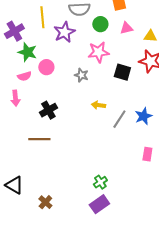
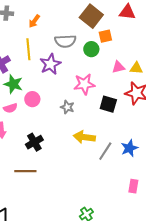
green circle: (100, 24) -> (91, 49), moved
pink triangle: (126, 28) -> (118, 67), moved
yellow arrow: (98, 105) -> (84, 137), size x1.5

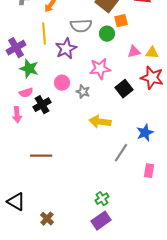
pink circle: (32, 99) -> (62, 83), moved
black square: (108, 104) -> (124, 89), turned 36
black cross: (34, 142) -> (42, 105), moved
gray line: (105, 151) -> (121, 153), moved

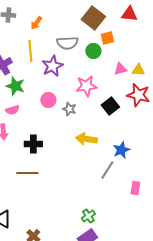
black cross: (42, 105) -> (33, 144), moved, turned 30
blue star: (145, 133) -> (121, 150), moved

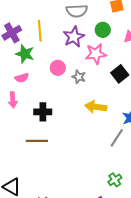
yellow line: (30, 51) -> (40, 31), moved
green circle: (93, 51) -> (103, 30), moved
purple star: (52, 66) -> (74, 37), moved
green cross: (88, 216) -> (115, 180), moved

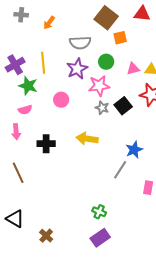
gray star: (79, 77) -> (102, 108), moved
yellow arrow: (96, 107) -> (87, 139), moved
brown line: (37, 141) -> (18, 173), moved, turned 65
green cross: (115, 180) -> (99, 212), moved, turned -32

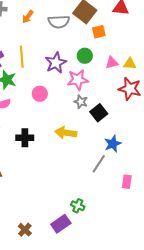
gray semicircle: (80, 43) -> (59, 22), moved
black square: (123, 106) -> (99, 113), moved
purple rectangle: (100, 238) -> (61, 224), moved

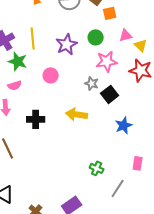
pink triangle: (112, 63) -> (126, 35), moved
yellow triangle: (130, 64) -> (141, 45), turned 40
pink star: (78, 80) -> (107, 61), moved
gray line: (99, 164) -> (118, 188), moved
green cross: (78, 206) -> (97, 168), moved

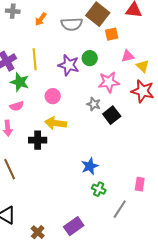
green circle: (96, 37) -> (90, 58), moved
purple star: (67, 44) -> (69, 65), turned -30
yellow arrow: (77, 114) -> (56, 123), moved
blue star: (124, 125) -> (90, 166), moved

